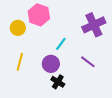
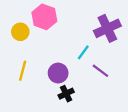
cyan line: (61, 44) -> (83, 52), moved
black cross: (58, 82) -> (66, 94), turned 32

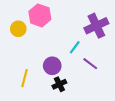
yellow line: (23, 71) -> (24, 78), moved

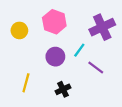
pink hexagon: (40, 15) -> (54, 22), moved
purple circle: (52, 66) -> (55, 57), moved

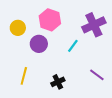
purple circle: (55, 57) -> (39, 44), moved
purple line: (96, 68) -> (97, 75), moved

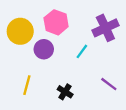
yellow circle: (18, 28) -> (20, 31), size x1.5
black cross: (58, 82) -> (65, 92), turned -32

